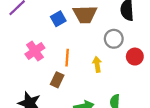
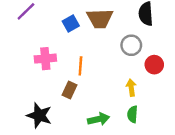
pink cross: (35, 51) -> (45, 59), turned 30
yellow arrow: (97, 64) -> (131, 88), moved

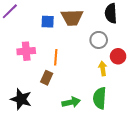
blue square: (71, 23) -> (48, 22), turned 32
yellow arrow: (131, 88) -> (103, 69), moved
green semicircle: (132, 114) -> (100, 98), size x1.5

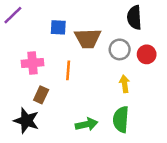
brown trapezoid: (72, 17) -> (88, 38), moved
red circle: (118, 56) -> (147, 54), moved
brown rectangle: (47, 78) -> (41, 95), moved

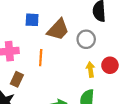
brown trapezoid: (88, 38) -> (58, 30), turned -45
red circle: (147, 54) -> (110, 65), moved

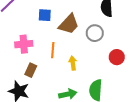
yellow arrow: (90, 70) -> (73, 63), moved

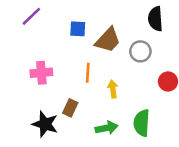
pink cross: (24, 44) -> (41, 73), moved
brown rectangle: (31, 70) -> (70, 108), moved

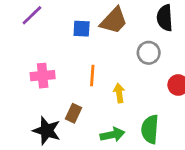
brown trapezoid: (108, 40) -> (114, 21), moved

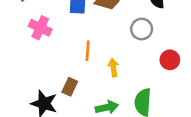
pink cross: (43, 76) -> (40, 28), moved, turned 30

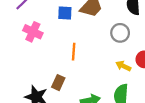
yellow arrow: (113, 68) -> (123, 66), moved, turned -56

